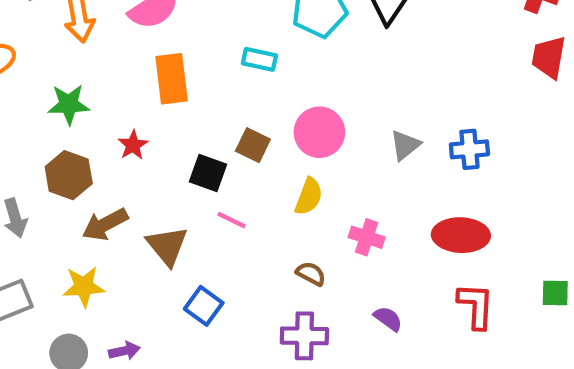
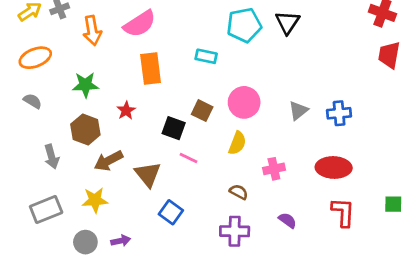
pink cross: (367, 237) -> (274, 169), turned -30

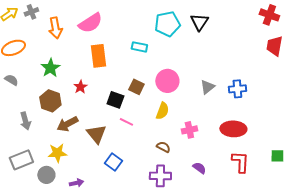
green star: (85, 85) -> (50, 68), turned -30
gray circle: (85, 242) -> (46, 175), moved

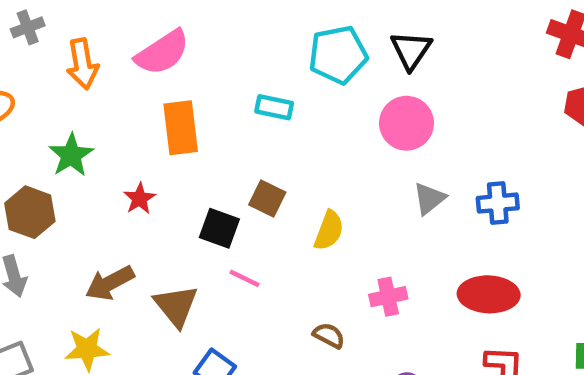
pink circle: (167, 81) -> (406, 123), moved
brown hexagon: (50, 101) -> (30, 212), moved
yellow semicircle: (162, 111) -> (329, 230), moved

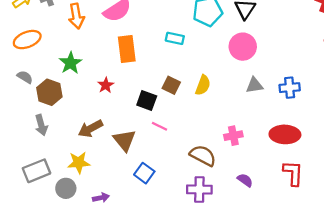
gray triangle: (429, 199) -> (254, 85), turned 30
yellow semicircle: (329, 230) -> (203, 85), moved
brown semicircle: (329, 335) -> (203, 156), size x1.6

